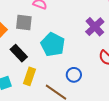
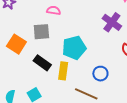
cyan pentagon: (53, 45) -> (74, 48), turned -30
yellow rectangle: (29, 76) -> (63, 71), moved

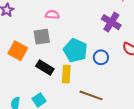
cyan pentagon: (74, 48) -> (75, 50), turned -30
blue circle: (100, 74) -> (101, 57), moved

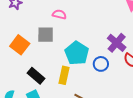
purple cross: (111, 22) -> (117, 43), moved
black rectangle: (45, 68) -> (36, 76), moved

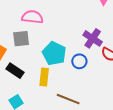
pink semicircle: (59, 14) -> (32, 17), size x1.5
black rectangle: (36, 76) -> (15, 71), moved

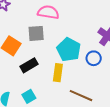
black rectangle: (15, 71) -> (29, 65), turned -66

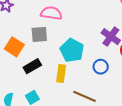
blue circle: (94, 58) -> (101, 67), moved

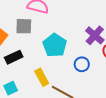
yellow rectangle: (61, 74) -> (42, 77), moved, turned -42

